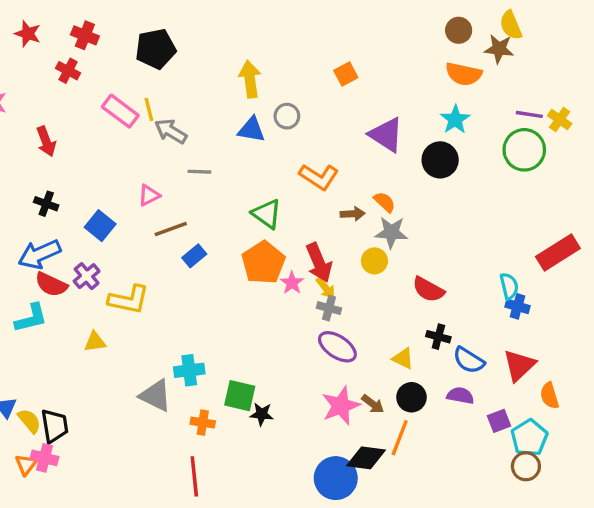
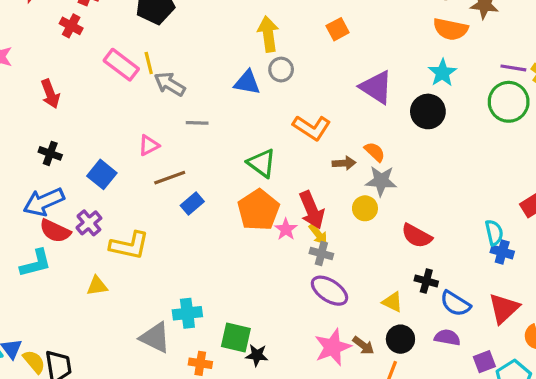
yellow arrow: (250, 79) -> (268, 34), moved

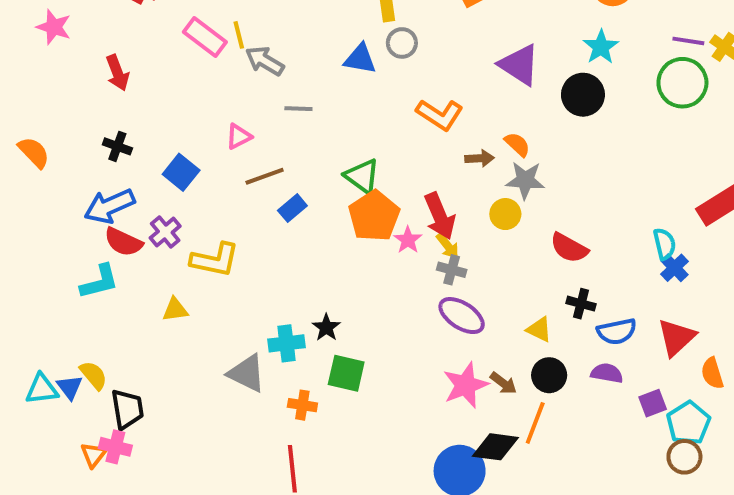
green triangle: (262, 163) -> (362, 176), moved
blue cross: (502, 252) -> (674, 268), turned 30
blue semicircle: (455, 304) -> (617, 331), turned -44
black star: (257, 355) -> (326, 327), moved, turned 30
yellow semicircle: (34, 362) -> (94, 375), moved

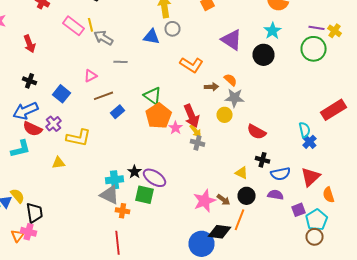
purple ellipse: (462, 316) -> (154, 178), moved
gray triangle: (247, 373) -> (110, 195), moved

